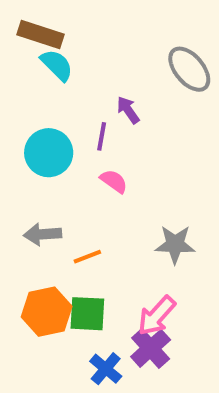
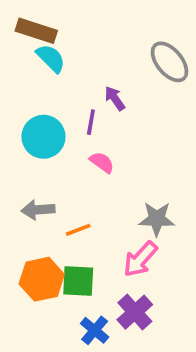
pink arrow: (157, 316) -> (140, 259), moved

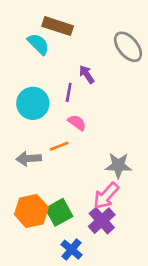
brown rectangle: (36, 31) -> (58, 26), moved
orange line: (78, 230) -> (59, 146), moved
green square: (78, 281) -> (59, 212), turned -32
purple cross: (135, 312) -> (102, 221), moved

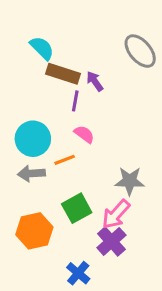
brown rectangle: (58, 26) -> (63, 74), moved
cyan circle: (33, 103) -> (33, 139), moved
green square: (59, 212) -> (77, 208), moved

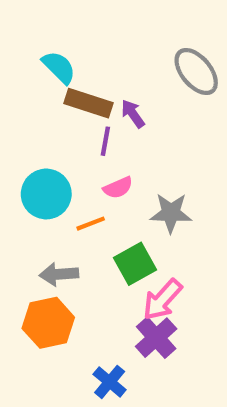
pink semicircle: (84, 134) -> (118, 188), turned 120
gray arrow: (31, 173) -> (59, 274), moved
gray star: (130, 181) -> (171, 213), moved
green square: (77, 208) -> (135, 264), moved

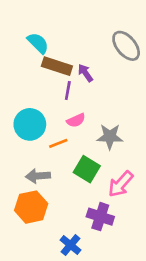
green square: (135, 264) -> (87, 169), turned -30
pink arrow: (162, 300) -> (121, 184), moved
purple cross: (156, 338) -> (100, 217), turned -30

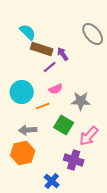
purple line: (68, 91) -> (50, 67), turned 40

